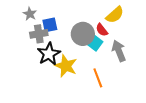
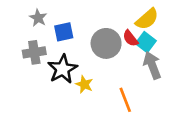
gray cross: (39, 34) -> (34, 52), moved
cyan square: (95, 43) -> (146, 42), moved
yellow star: (66, 66) -> (84, 84), size x0.6

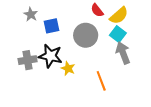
red semicircle: (130, 38) -> (97, 10), moved
gray cross: (34, 52) -> (28, 60), moved
black star: (62, 69) -> (50, 56), turned -30

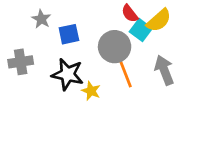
cyan square: (118, 34) -> (141, 30), moved
gray cross: (28, 60) -> (21, 62), moved
orange line: (101, 81) -> (126, 74), moved

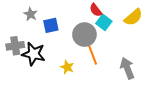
yellow semicircle: (159, 20) -> (133, 17), moved
gray arrow: (164, 70) -> (127, 68), moved
black star: (68, 74) -> (34, 54), moved

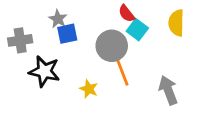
gray star: (30, 14) -> (58, 19), moved
yellow semicircle: (133, 17) -> (176, 23), turned 132
gray cross: (15, 46) -> (20, 40), moved

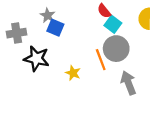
blue square: (67, 34) -> (55, 28), turned 35
gray circle: (112, 46) -> (116, 49), moved
gray arrow: (168, 90) -> (128, 83), moved

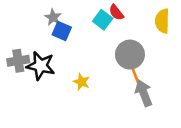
cyan square: (113, 24) -> (103, 20), moved
gray cross: (17, 33) -> (18, 61), moved
orange line: (101, 60) -> (135, 74), moved

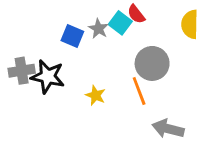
gray star: (53, 17) -> (98, 29), moved
orange line: (135, 74) -> (139, 91), moved
gray arrow: (144, 93) -> (168, 129), moved, turned -55

